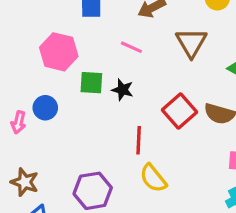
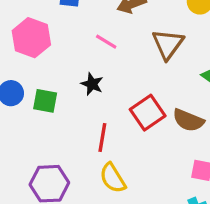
green square: (91, 83) -> (45, 101), moved

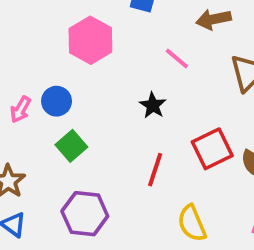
green square: (45, 101) -> (71, 146), moved, turned 30
yellow semicircle: (113, 178) -> (192, 223), moved

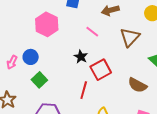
red square: (212, 149) -> (101, 70), moved

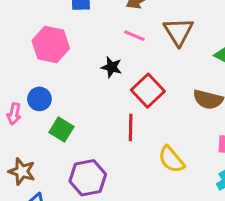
pink line: (92, 32) -> (134, 36), moved
black star: (81, 57) -> (112, 67), moved

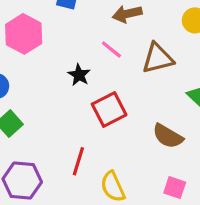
brown triangle: (179, 32) -> (158, 58), turned 32
red line: (131, 127) -> (78, 161), moved

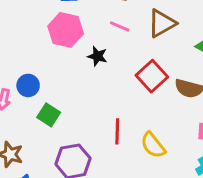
pink hexagon: (24, 34) -> (66, 30), moved
red square: (109, 110) -> (152, 76), moved

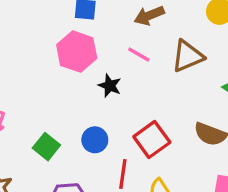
red square: (152, 76) -> (152, 139), moved
blue circle: (28, 85) -> (95, 140), moved

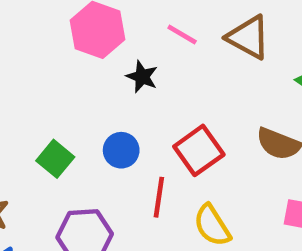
brown triangle: (187, 56) -> (248, 37), turned 51

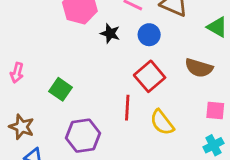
blue circle: (121, 150) -> (149, 35), moved

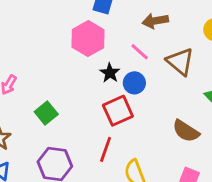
blue circle: (149, 35) -> (134, 83), moved
red square: (150, 76) -> (118, 111), moved

